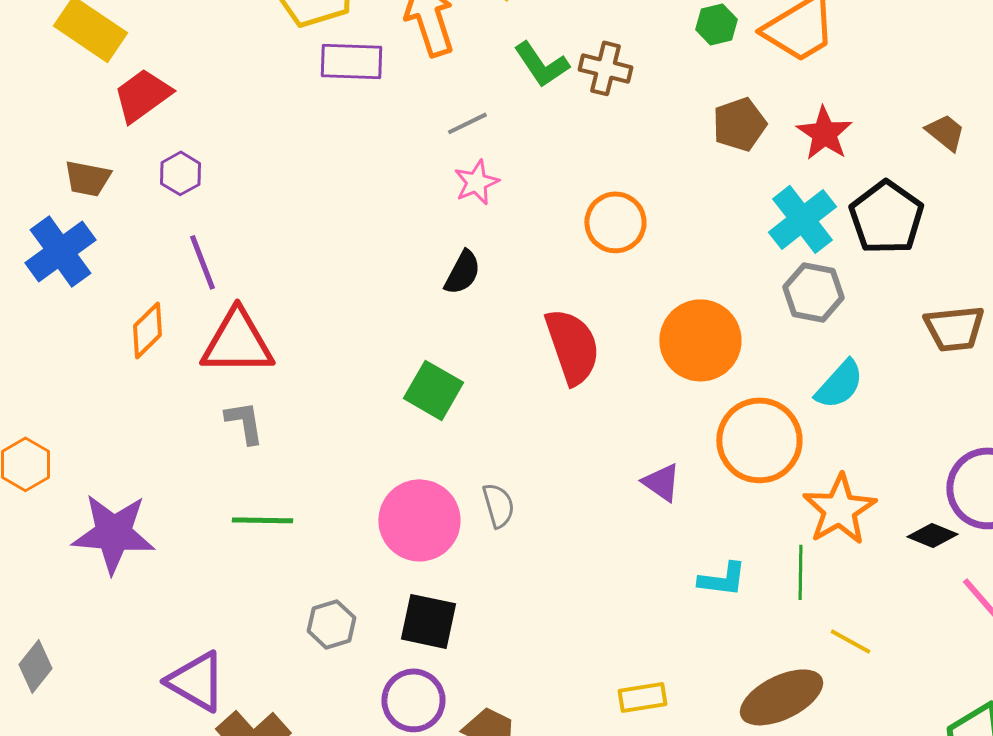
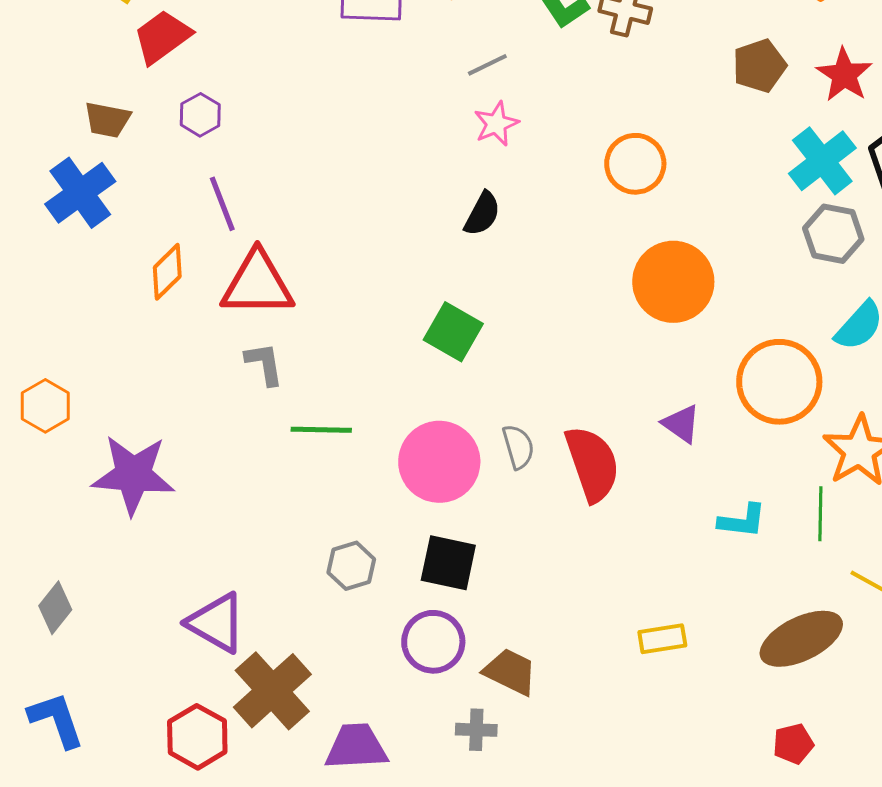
orange circle: (700, 340) -> (673, 282), moved
red semicircle: (572, 346) -> (592, 464), moved
green line: (262, 520) -> (321, 430), moved

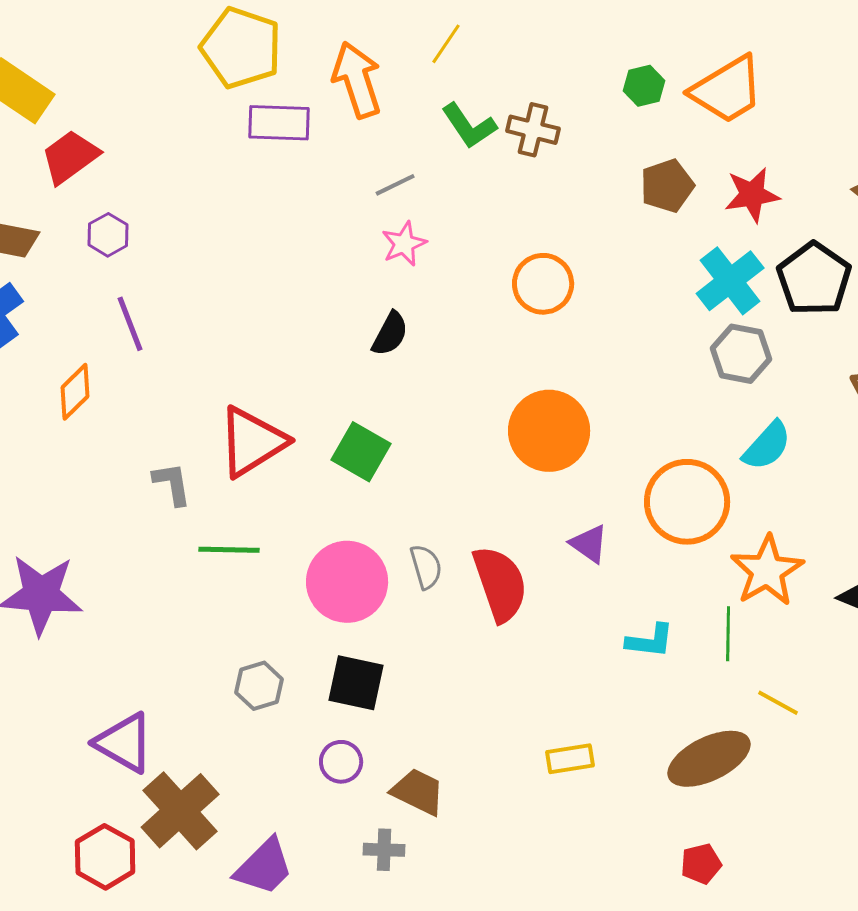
red star: (844, 75) -> (752, 195), turned 30
orange circle: (673, 282) -> (549, 431), moved
red triangle: (257, 284) -> (252, 442), moved, turned -32
purple circle: (433, 642) -> (341, 762), size x0.7
purple trapezoid: (356, 747) -> (264, 867), turned 138

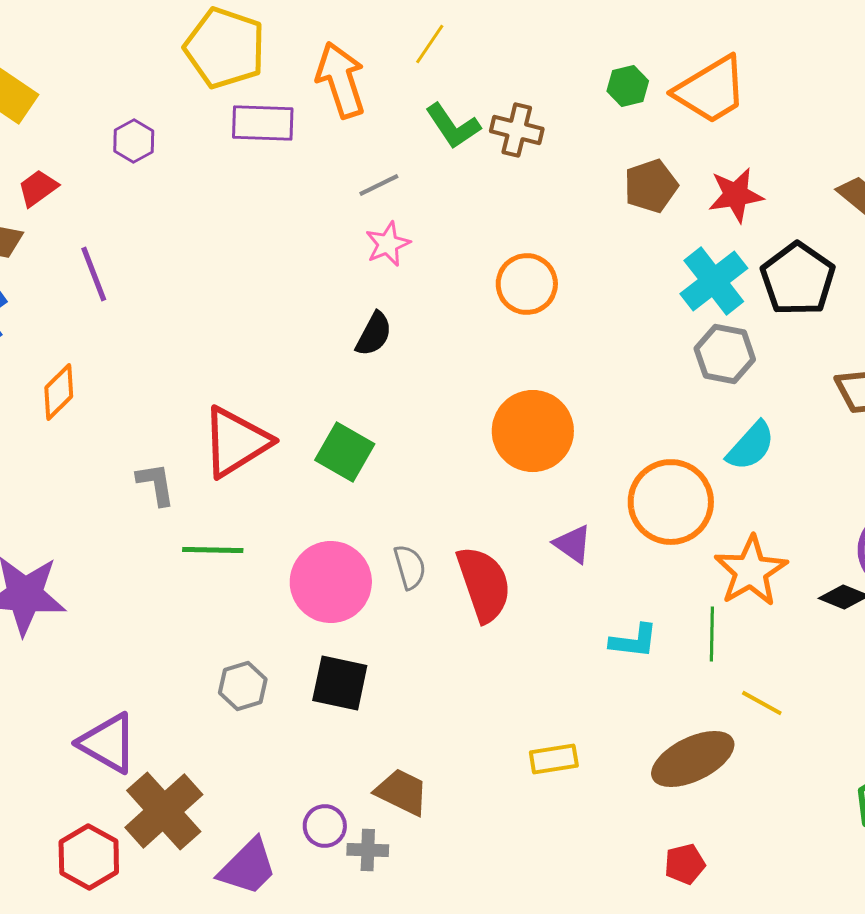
red trapezoid: (70, 157) -> (38, 188), moved, size x0.7
purple hexagon: (108, 235) -> (134, 141), moved
purple line: (130, 324) -> (94, 274), moved
purple circle: (341, 762) -> (325, 826), moved

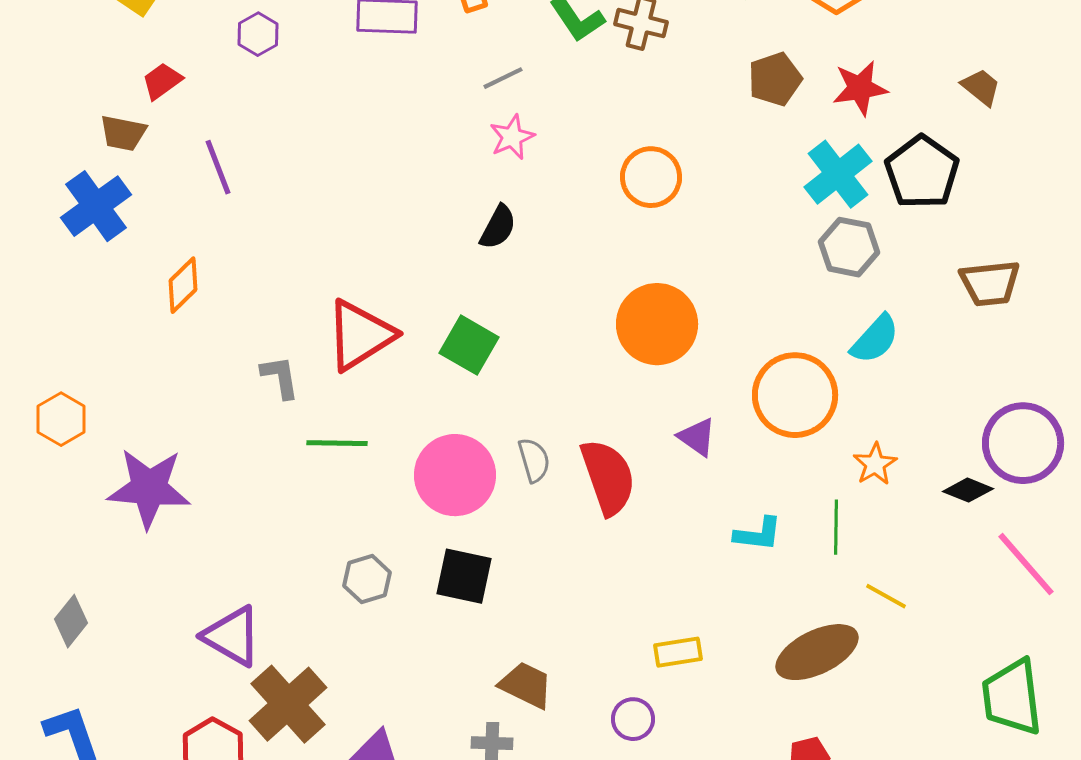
orange star: (751, 571) -> (875, 464), size x0.6
purple circle: (325, 826) -> (633, 719), moved

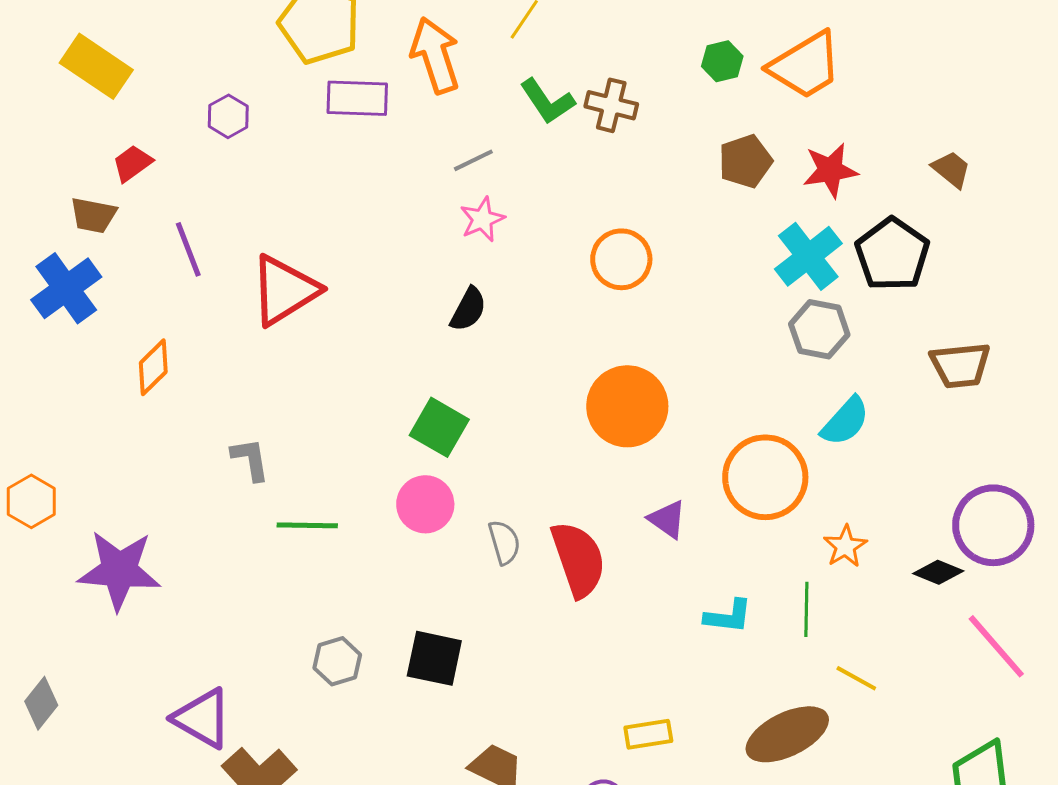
red triangle: (360, 335) -> (284, 290), moved
pink circle: (455, 475) -> (425, 504), moved, size x0.7

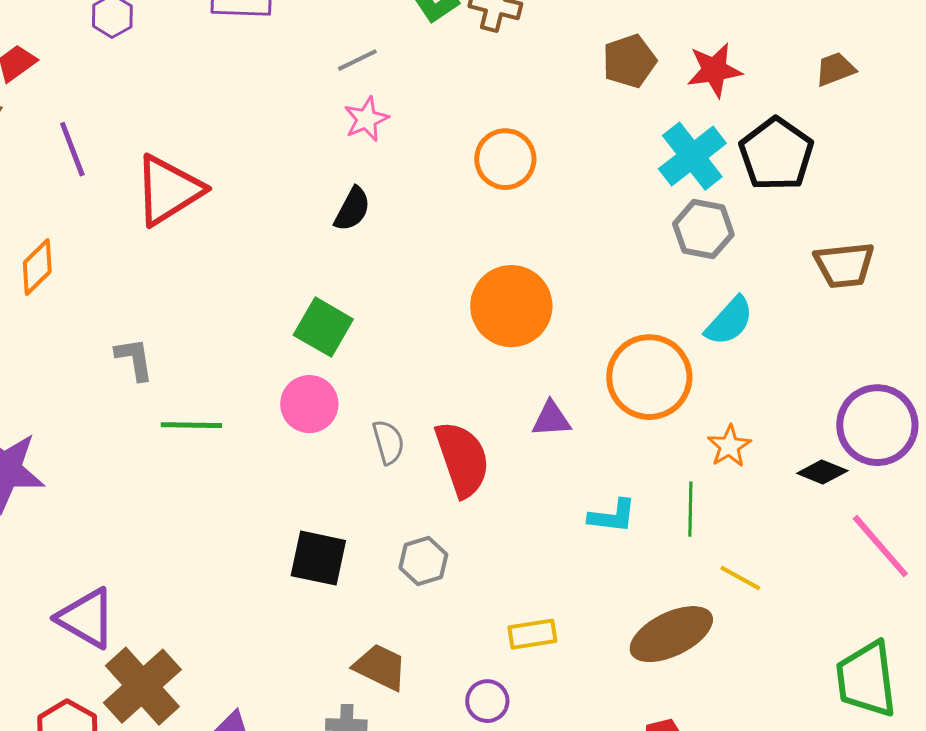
brown trapezoid: (951, 169) -> (835, 69), turned -60
purple triangle: (667, 519) -> (551, 419), turned -39
gray hexagon: (337, 661) -> (423, 561), moved

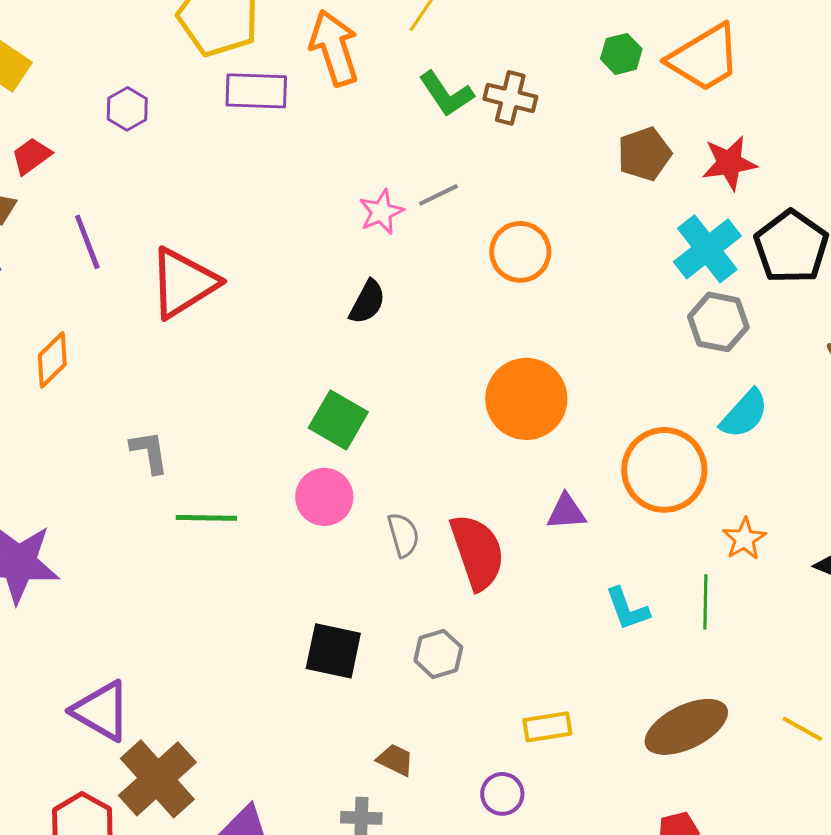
gray line: (357, 60) -> (438, 195), moved
cyan L-shape: (612, 516) -> (627, 609), turned 63
yellow line: (740, 578) -> (802, 729), moved
brown trapezoid: (380, 667) -> (395, 760), size x0.7

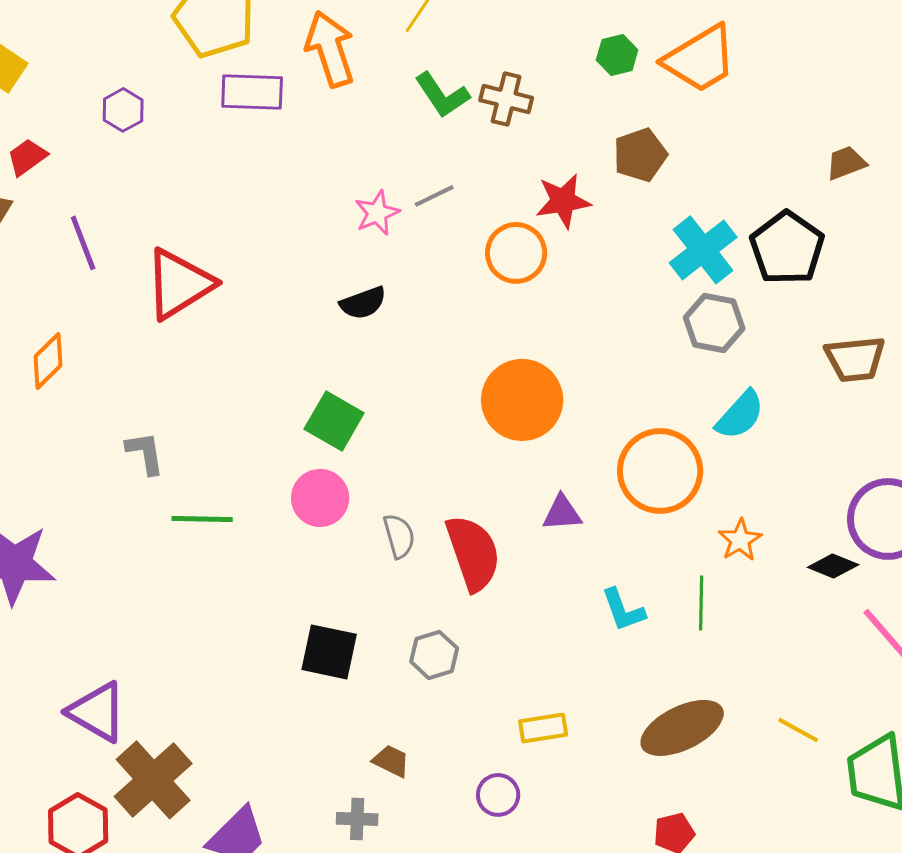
red star: (729, 163) -> (563, 201), moved
black semicircle: (367, 302) -> (363, 303), turned 42

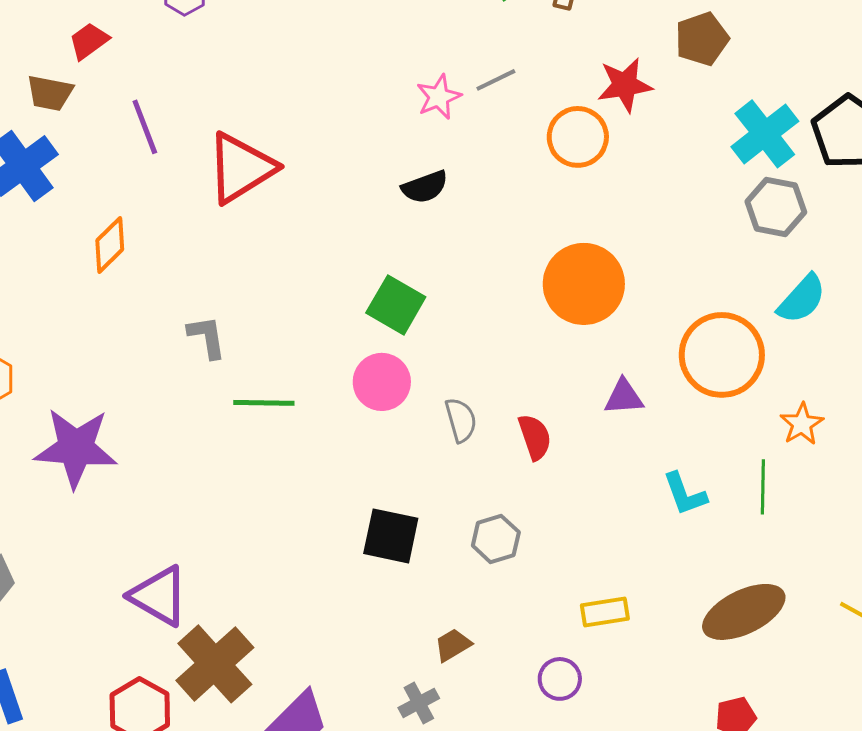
red semicircle: (473, 553) -> (535, 437), size x0.6
brown trapezoid: (391, 761) -> (453, 645), turned -57
gray cross: (357, 819) -> (419, 703), turned -30

